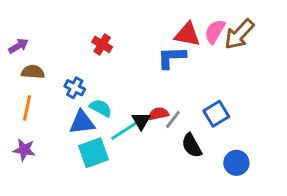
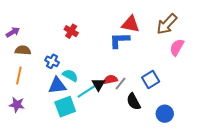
pink semicircle: (215, 31) -> (177, 47), moved

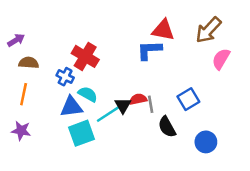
red cross: (71, 31) -> (85, 56), moved, size x1.5
gray line: (120, 83) -> (151, 104), turned -48

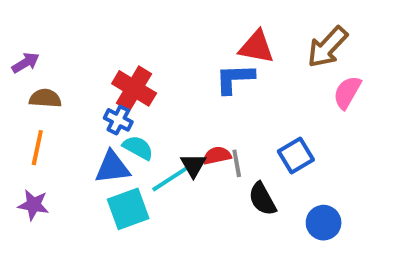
blue cross: (65, 77) -> (118, 120), moved

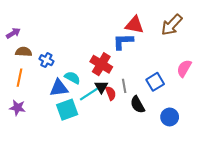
red cross: (134, 88) -> (101, 64), moved
pink semicircle: (347, 92) -> (184, 68), moved
blue cross: (118, 120) -> (46, 60), moved
red semicircle: (217, 156) -> (111, 93), moved, turned 80

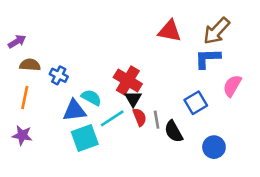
blue L-shape: (123, 41) -> (207, 58), moved
gray line: (124, 86) -> (157, 120), moved
black triangle: (101, 87) -> (133, 99), moved

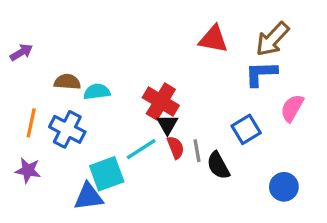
brown semicircle: (30, 65) -> (67, 82), moved
blue cross: (59, 75) -> (67, 129), moved, size x1.5
cyan semicircle: (91, 98) -> (97, 92), moved, turned -36
blue triangle: (74, 111) -> (89, 197), moved
blue circle: (214, 147) -> (284, 187), moved

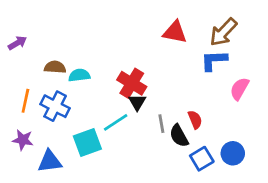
blue square: (246, 129) -> (202, 159), moved
red semicircle: (176, 147) -> (195, 120), moved
blue triangle: (89, 197) -> (50, 161), moved

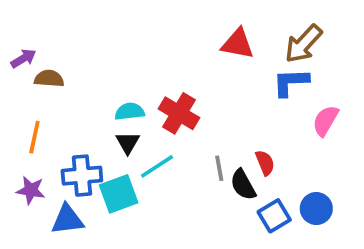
brown semicircle: (55, 67) -> (49, 79), moved
cyan semicircle: (79, 75) -> (130, 112), moved
black triangle: (137, 102) -> (128, 143), moved
blue cross: (55, 106) -> (82, 176), moved, turned -32

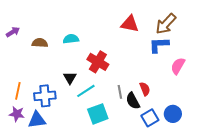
brown semicircle: (49, 79) -> (40, 43), moved
cyan semicircle: (130, 112) -> (71, 39), moved
orange line: (34, 137) -> (18, 91), moved
purple star: (31, 190) -> (17, 114), moved
cyan square: (119, 194) -> (98, 114), moved

